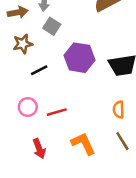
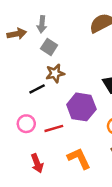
brown star: (23, 44) -> (55, 73), moved
purple hexagon: (80, 58) -> (81, 107), moved

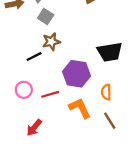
orange L-shape: (79, 158) -> (80, 108), moved
red arrow: (37, 163) -> (34, 128), turned 60

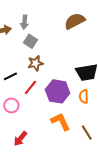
black line: (34, 57) -> (10, 76), moved
orange semicircle: (106, 92) -> (84, 96), moved
red line: (50, 94) -> (30, 87), moved, turned -35

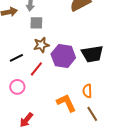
gray square: (30, 41) -> (36, 23), turned -32
purple hexagon: (58, 91) -> (63, 56), moved
orange semicircle: (84, 96) -> (87, 91), moved

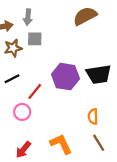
brown star: (41, 45) -> (13, 48), moved
pink circle: (17, 87) -> (22, 112), moved
orange L-shape: (66, 103) -> (61, 144), moved

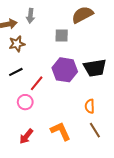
gray square: (35, 39) -> (62, 36), moved

